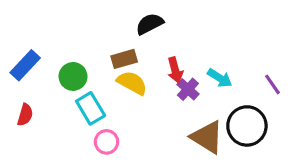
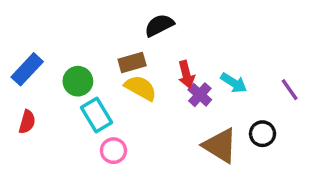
black circle: (247, 126) -> (263, 134), size x0.6

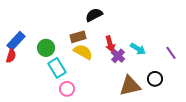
red semicircle: (27, 122) -> (11, 56), moved
brown triangle: (220, 146) -> (130, 86), turned -45

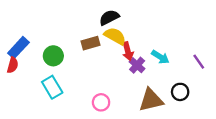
yellow semicircle: (83, 52) -> (115, 36), moved
cyan rectangle: (57, 68) -> (52, 87), moved
pink circle: (67, 89) -> (101, 102), moved

